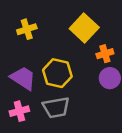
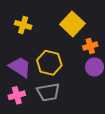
yellow cross: (27, 29) -> (23, 25), turned 35

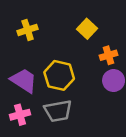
yellow square: (72, 24) -> (87, 29), size x0.7
yellow cross: (23, 25) -> (28, 30), turned -35

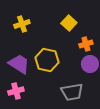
gray trapezoid: (58, 111) -> (72, 92), moved

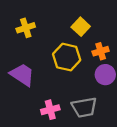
yellow hexagon: (47, 60) -> (67, 57), moved
pink cross: (16, 91) -> (50, 110), moved

